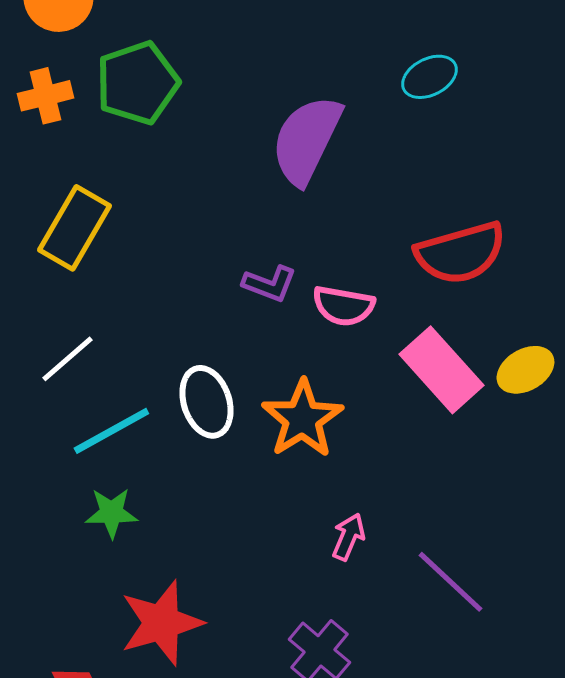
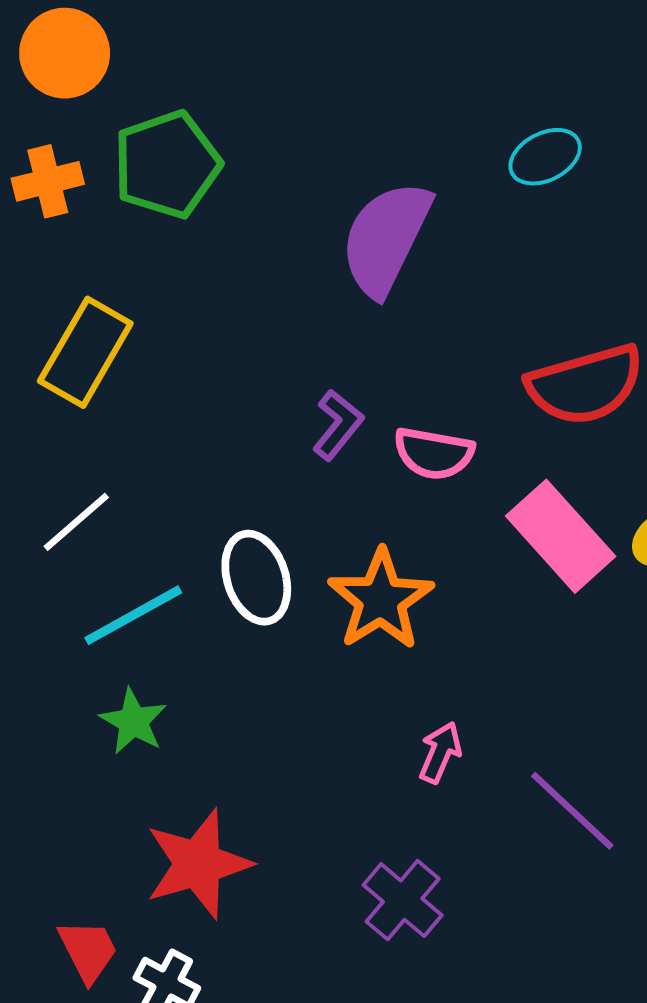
purple L-shape: (269, 284) -> (338, 425), turned -72
green star: (111, 513) -> (133, 721), turned 30

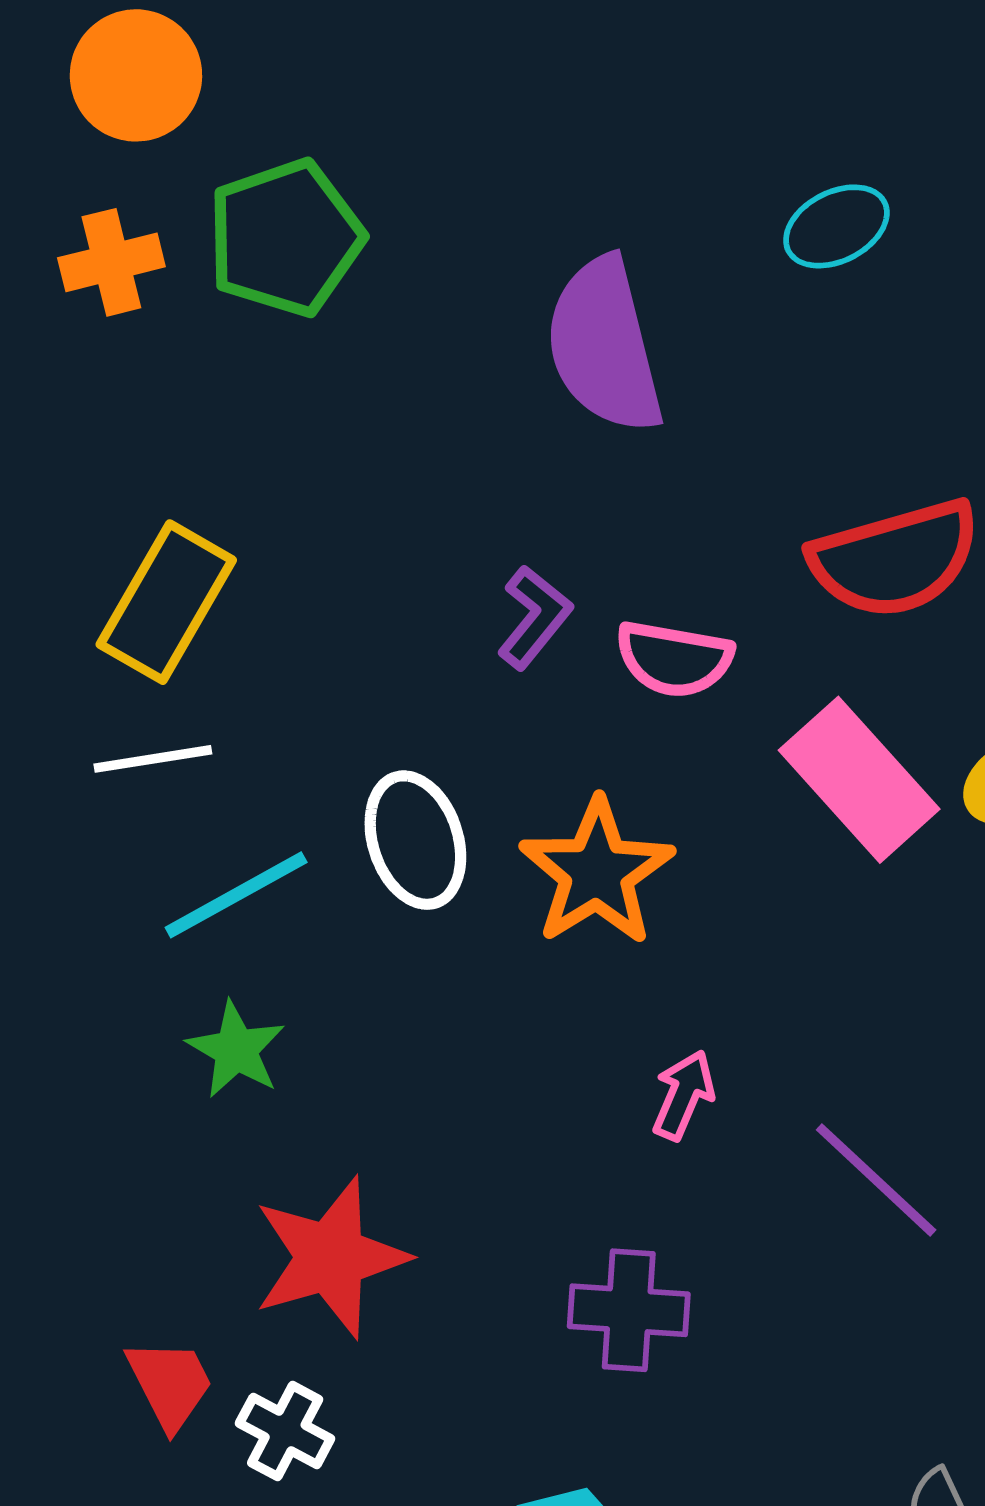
purple semicircle: (386, 238) -> (604, 345), turned -40
yellow rectangle: (85, 352) -> (166, 602), moved
white line: (76, 522) -> (153, 759), turned 32
purple cross: (403, 900) -> (629, 1310), turned -36

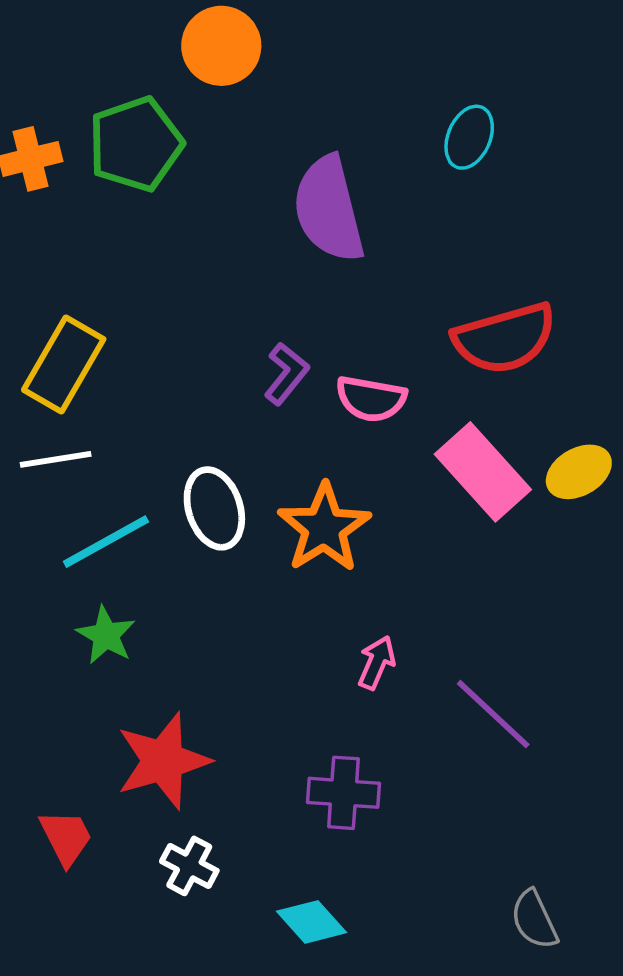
orange circle: (136, 75) -> (221, 46), moved
cyan ellipse: (836, 226) -> (469, 137), turned -40
white cross: (285, 1431) -> (189, 866), moved

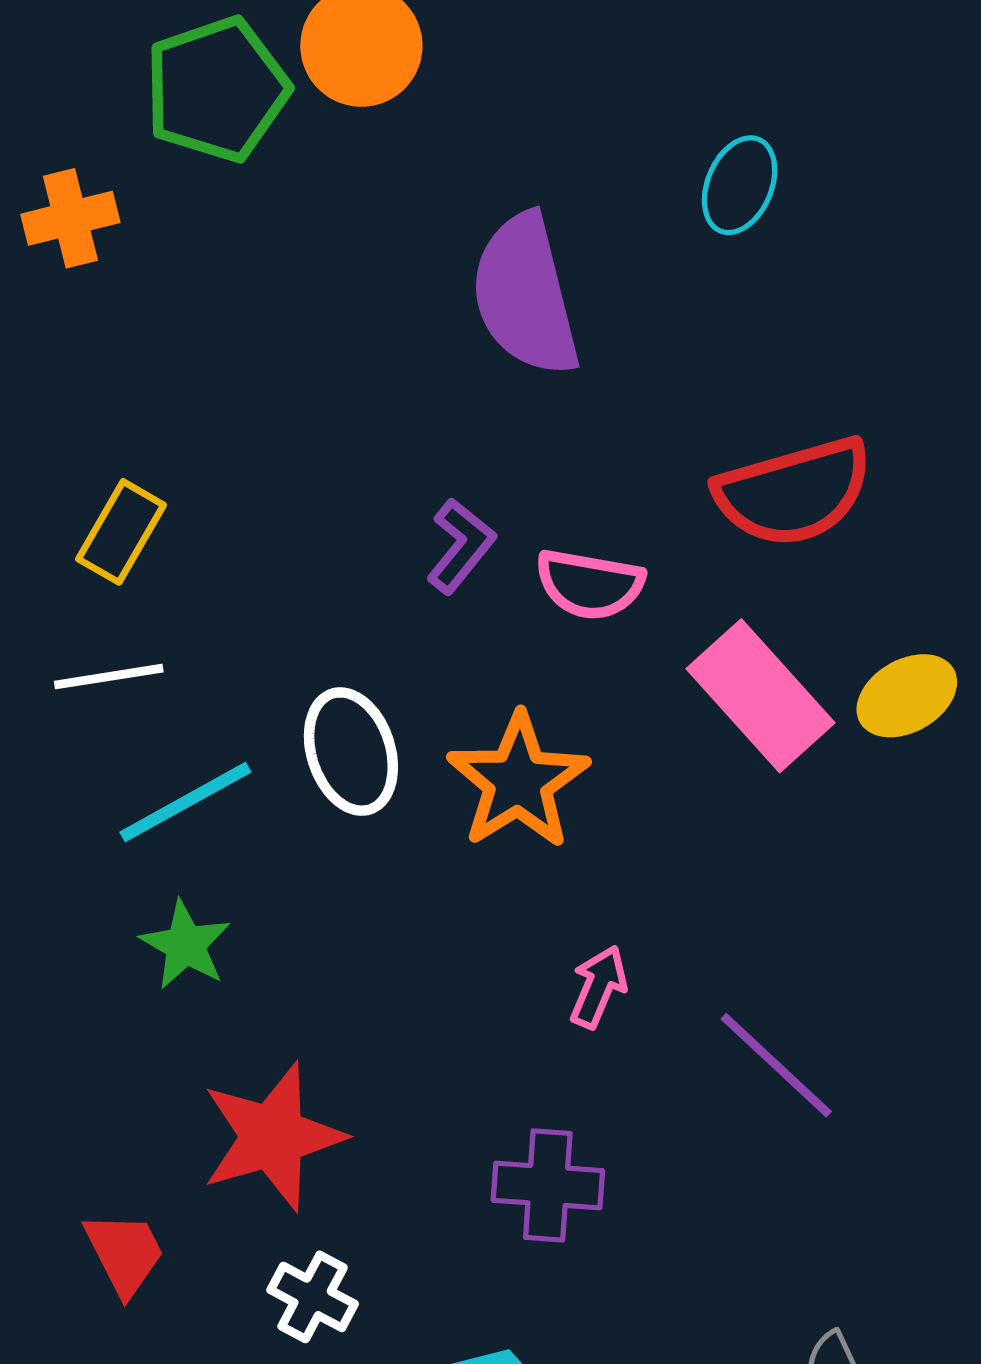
green pentagon: (136, 144) -> (217, 89), moved
yellow rectangle: (64, 365) -> (121, 532), size x0.7

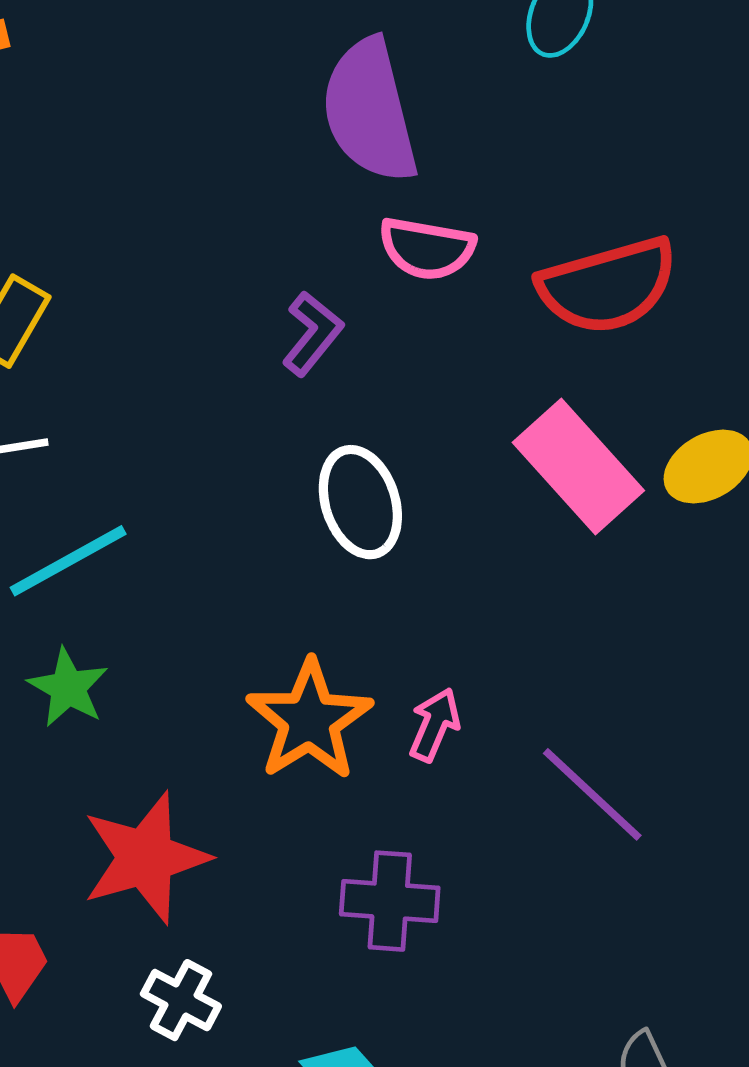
pink semicircle: (590, 584) -> (427, 248), moved
white ellipse: (351, 752) -> (360, 502), moved
orange star: (518, 781) -> (309, 720), moved

